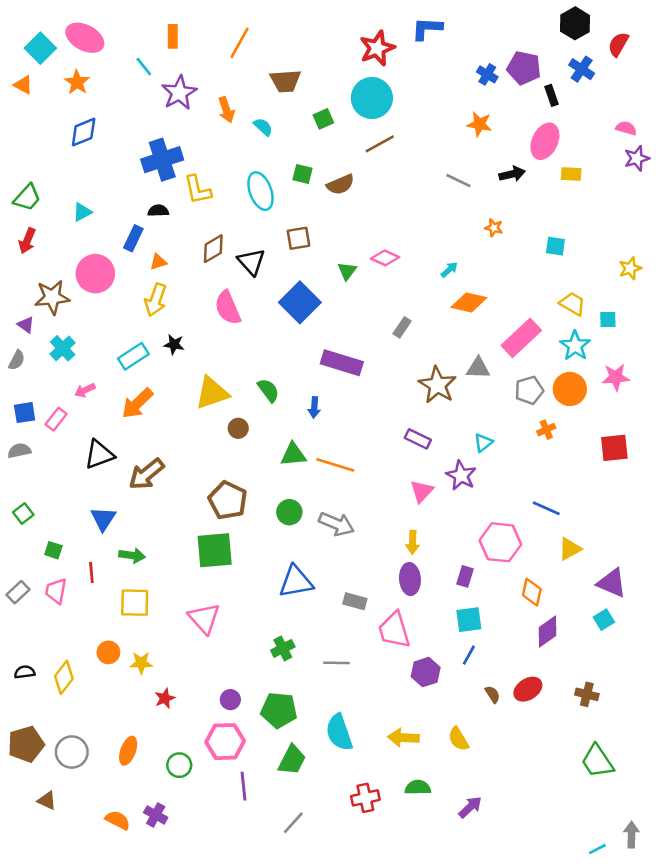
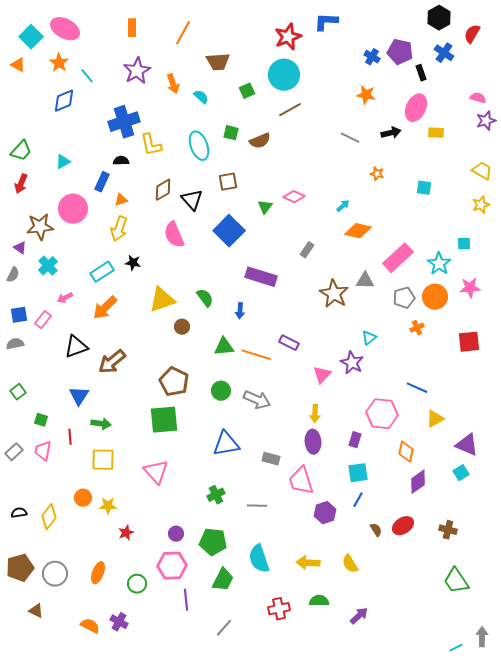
cyan line: (144, 67) -> (87, 76), moved
yellow trapezoid: (572, 304) -> (482, 171), moved
purple rectangle: (418, 439) -> (289, 343), moved

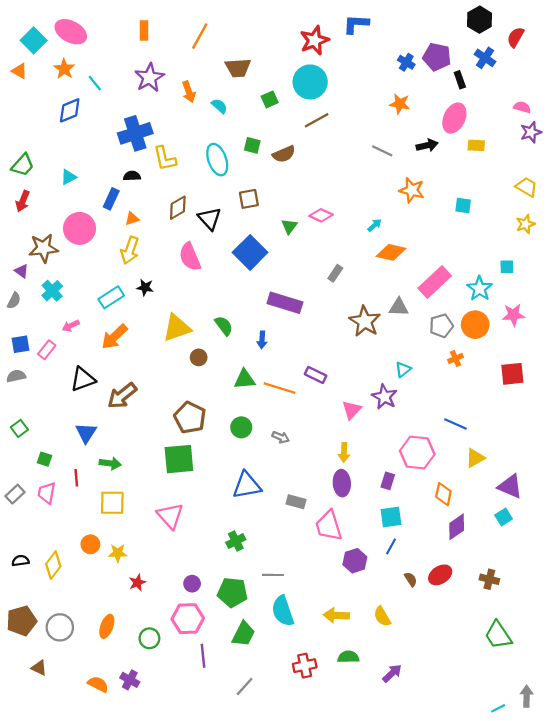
orange star: (377, 174) -> (412, 190), size x1.6
gray arrow: (257, 400) -> (281, 437), size x0.6
gray line: (257, 506) -> (273, 575), moved

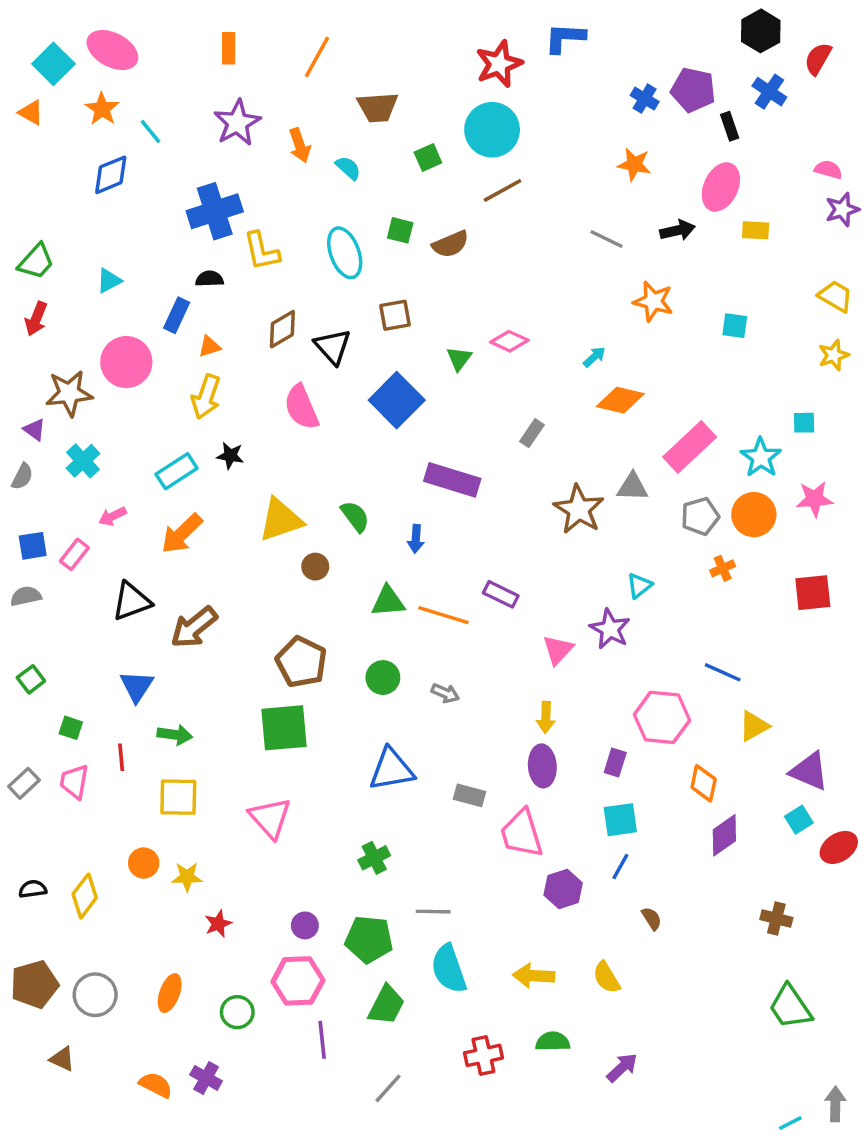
red ellipse: (440, 575) -> (839, 847), moved

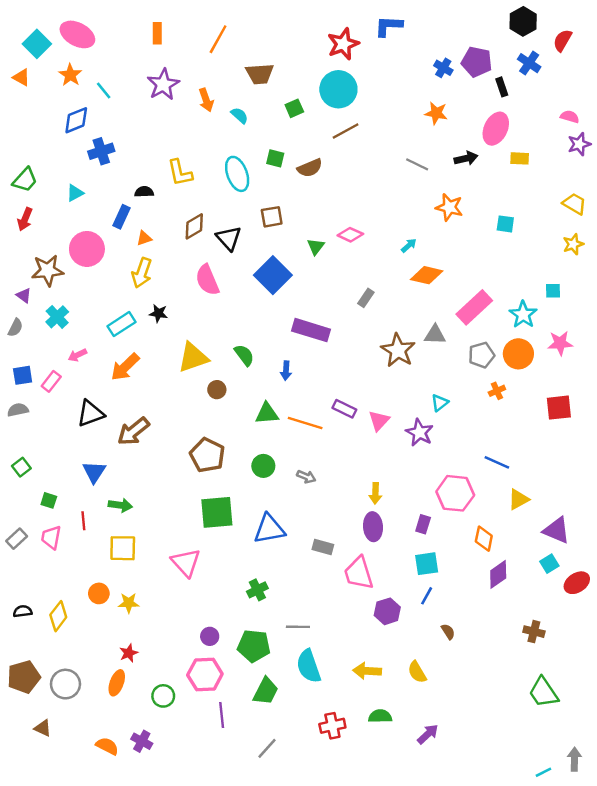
blue cross: (215, 211) -> (101, 151), moved, size x0.7
pink triangle: (558, 650) -> (379, 421), moved
green square: (284, 728) -> (217, 512), moved
red star: (218, 924) -> (129, 653), moved

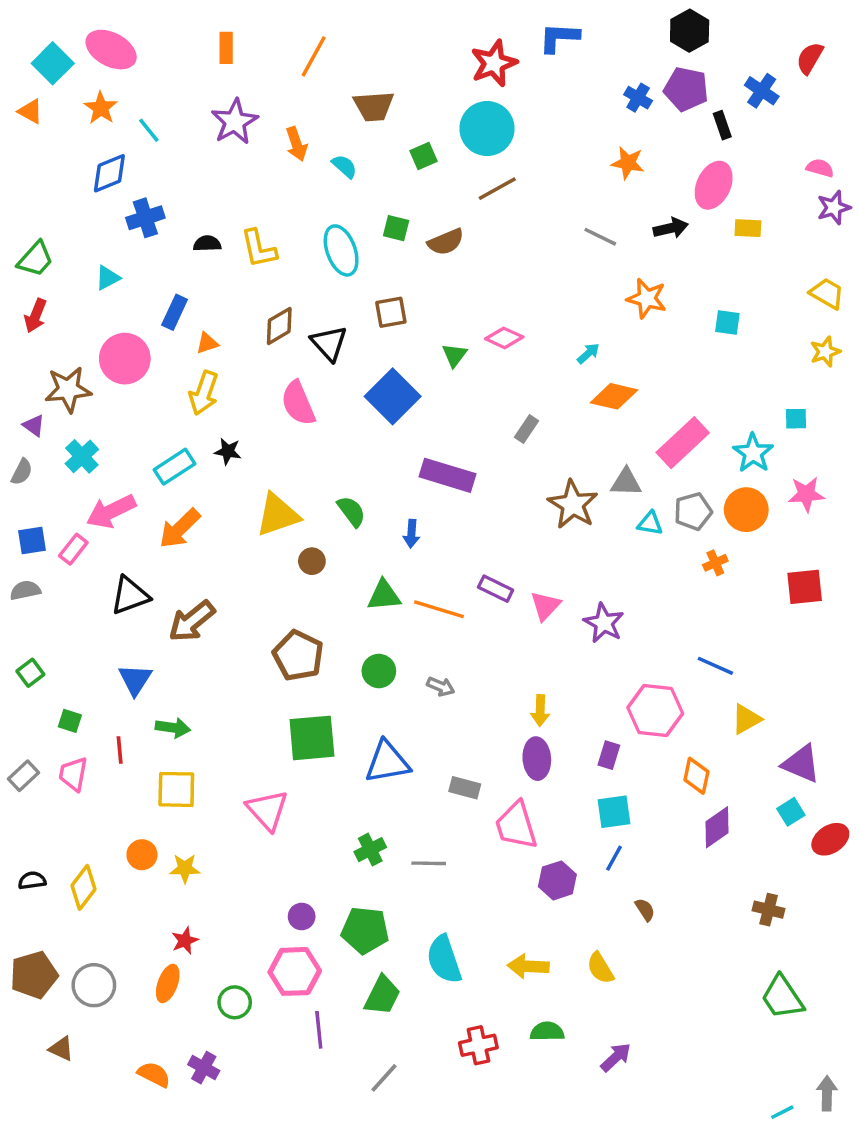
black hexagon: (523, 21) -> (690, 31), moved
black semicircle: (144, 192) -> (207, 244), moved
pink arrow: (77, 355) -> (111, 511), size x1.8
cyan triangle: (440, 403) -> (650, 523), moved, turned 48
gray line: (298, 627) -> (429, 863), moved

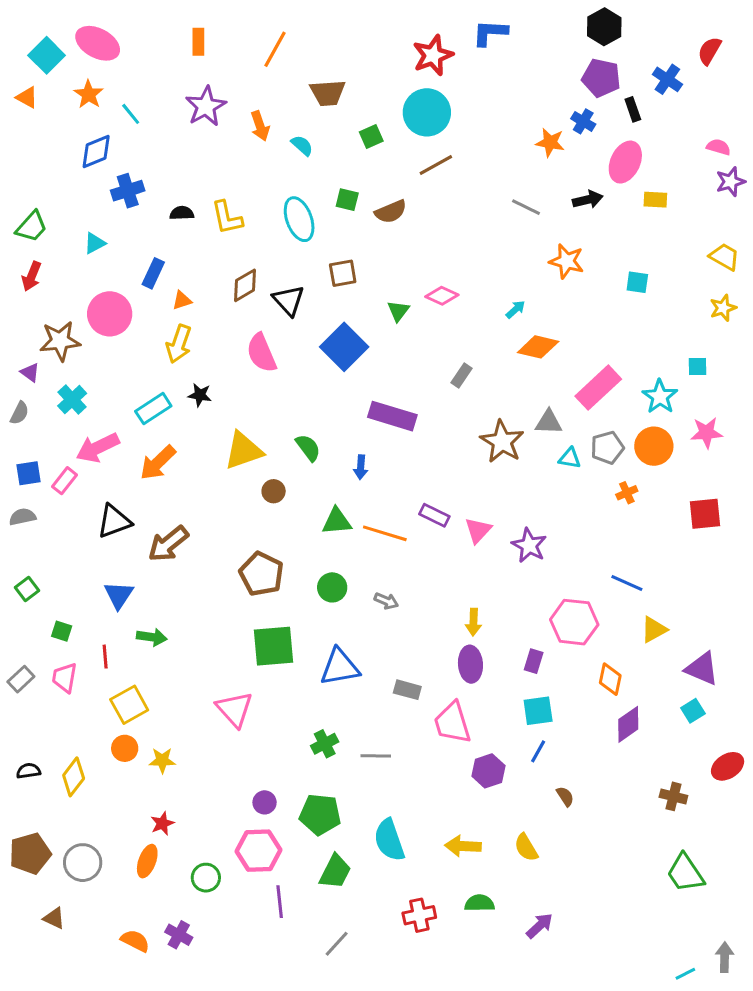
blue cross: (638, 98) -> (583, 121), moved
yellow square: (176, 789) -> (129, 705), moved, turned -30
red ellipse: (830, 839) -> (728, 766), moved

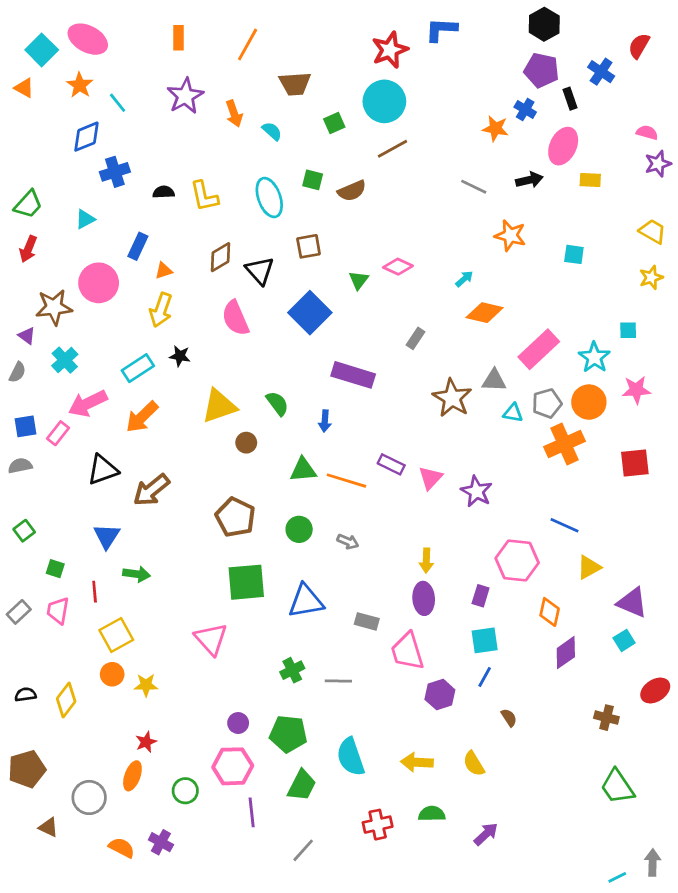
orange cross: (627, 493) -> (564, 444), size x2.0
gray circle: (83, 863) -> (89, 797), moved

